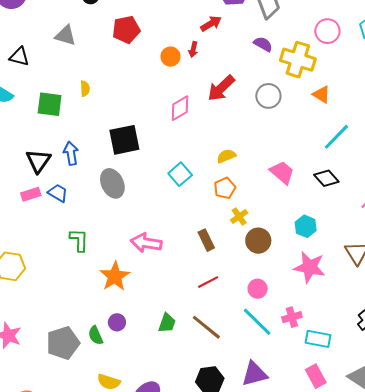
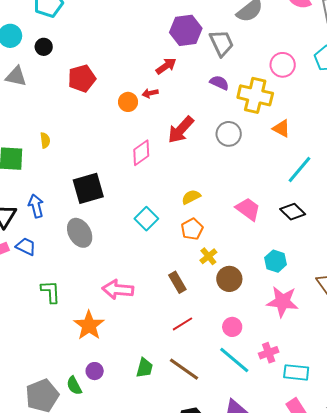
gray triangle: (65, 35) -> (16, 76), moved
red arrow: (193, 49) -> (150, 93), turned 70

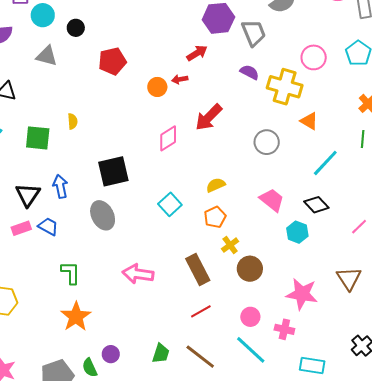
gray circle: (229, 134) -> (267, 142), moved
cyan hexagon: (276, 261) -> (297, 232), moved
brown rectangle: (177, 282) -> (198, 270), size x1.4
orange star: (89, 325) -> (76, 317), moved
pink cross: (269, 353) -> (284, 329), moved, turned 30

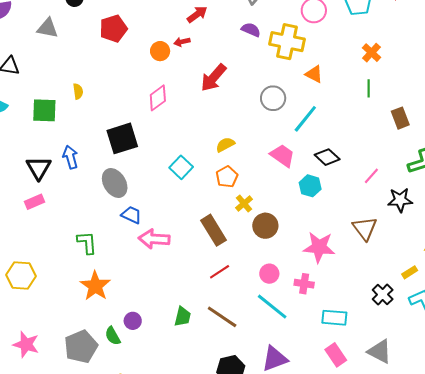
pink diamond: (168, 138) -> (158, 98), moved
cyan line: (325, 163) -> (305, 119), moved
blue trapezoid: (48, 226) -> (131, 215), moved

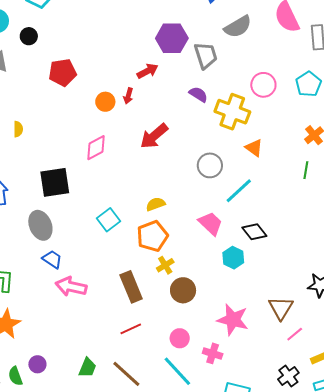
red arrow: (182, 42) -> (128, 96), turned -70
pink line: (371, 176) -> (295, 334), moved
orange pentagon: (227, 177) -> (152, 236), size x1.4

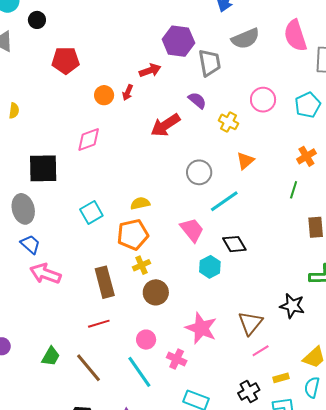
yellow cross: (232, 112) -> (229, 122), size x0.6
red arrow: (154, 136) -> (165, 125), moved
orange triangle: (254, 148) -> (245, 161), turned 36

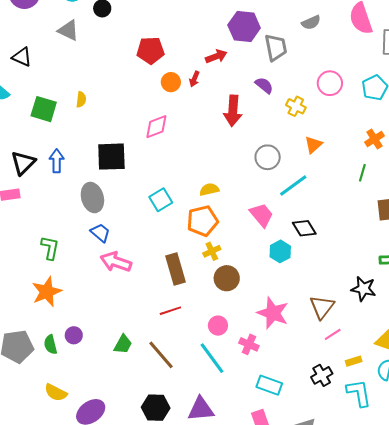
gray semicircle: (245, 39) -> (311, 23), size x0.7
red pentagon: (66, 60) -> (151, 50), moved
red arrow: (165, 125) -> (233, 111), turned -52

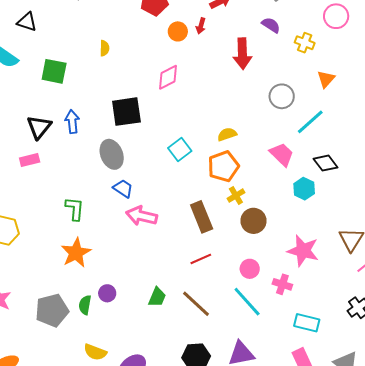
yellow semicircle: (81, 99) -> (104, 48), moved
green semicircle: (50, 345) -> (85, 305), turned 30

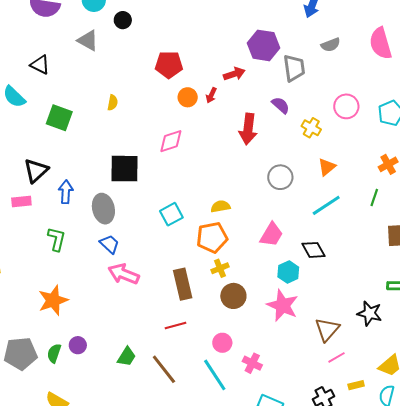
blue arrow: (72, 122) -> (66, 192), moved
cyan line: (310, 122) -> (326, 205), moved
pink trapezoid: (282, 154) -> (271, 235), turned 68
green L-shape: (75, 209) -> (57, 239), moved
pink star: (303, 251) -> (283, 305), moved

